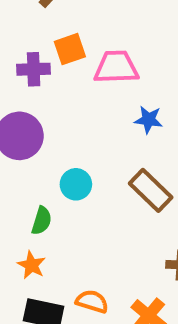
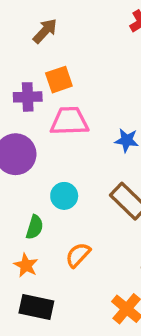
pink trapezoid: (116, 67) -> (69, 121), moved
orange semicircle: (92, 301) -> (78, 255), moved, turned -64

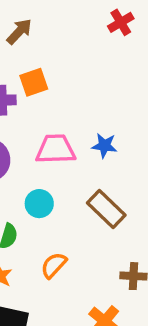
pink trapezoid: (69, 121) -> (56, 149), moved

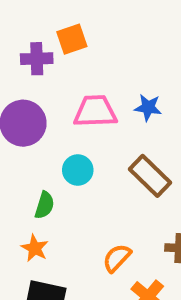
orange semicircle: (54, 265) -> (117, 258), moved

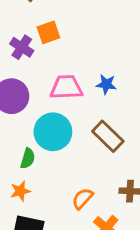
purple cross: (37, 59) -> (22, 47), turned 35
cyan circle: (78, 170) -> (53, 132), size x1.6
orange star: (35, 248) -> (20, 191), turned 30

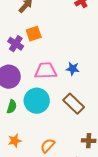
green semicircle: (28, 158) -> (12, 107), moved
orange semicircle: (83, 198) -> (48, 146), moved

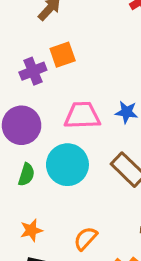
purple cross: (16, 44) -> (33, 71), turned 35

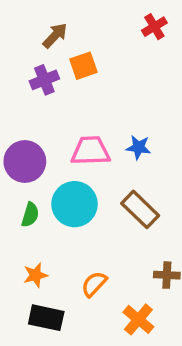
orange square: (63, 55) -> (83, 66), moved
purple cross: (33, 71) -> (44, 80), moved

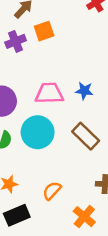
black rectangle: (46, 318) -> (17, 215), turned -35

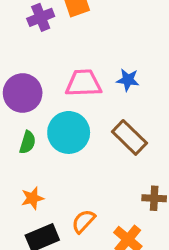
orange semicircle: (52, 191) -> (83, 221), moved

